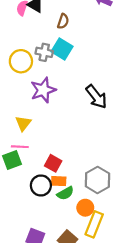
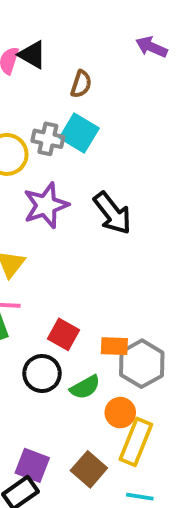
black arrow: (96, 97) -> (112, 213), moved
orange rectangle: (59, 181) -> (114, 346), moved

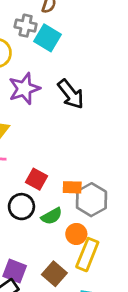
gray cross: (48, 139) -> (26, 26), moved

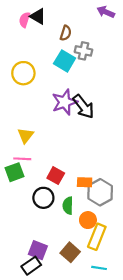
gray cross: (26, 26) -> (83, 51), moved
purple star: (24, 89) -> (65, 102), moved
green semicircle: (52, 216) -> (68, 206), turned 120

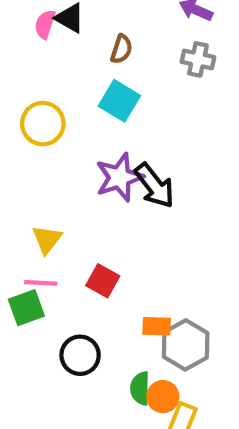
gray cross: (83, 51) -> (198, 59), moved
red square: (56, 176) -> (103, 281), moved
green semicircle: (68, 206) -> (140, 388), moved

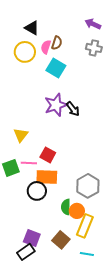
pink semicircle: (45, 24) -> (46, 47), moved
yellow circle: (43, 124) -> (25, 52), moved
black arrow: (155, 186) -> (73, 109), size x0.7
pink line: (41, 283) -> (29, 163), moved
orange rectangle: (157, 326) -> (47, 177), moved, size x1.5

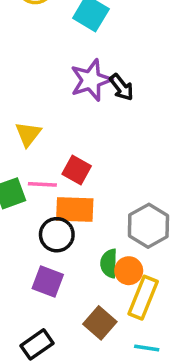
purple square: (32, 238) -> (48, 281), moved

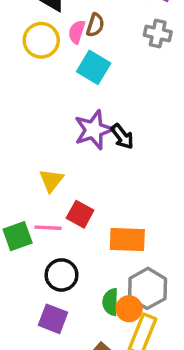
yellow triangle: (28, 134) -> (51, 180), moved
orange rectangle: (75, 210) -> (127, 240), moved
gray hexagon: (148, 226) -> (148, 288), moved

